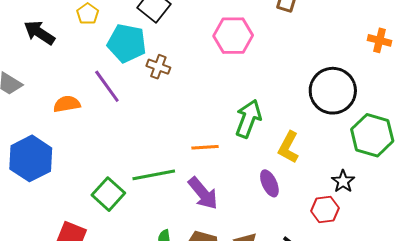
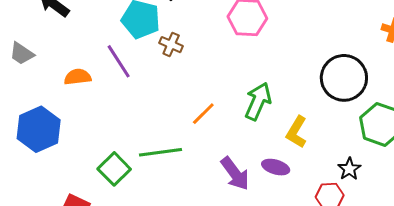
orange line: (205, 147) -> (203, 114), moved, turned -44
purple ellipse: (269, 183) -> (276, 167), turned -52
purple arrow: (203, 193) -> (235, 174), moved

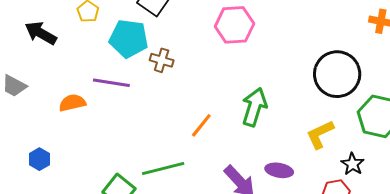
purple line: (119, 61) -> (111, 83), turned -42
blue hexagon: (39, 129) -> (39, 159), size x0.5
yellow L-shape: (297, 132) -> (320, 134), moved, turned 40

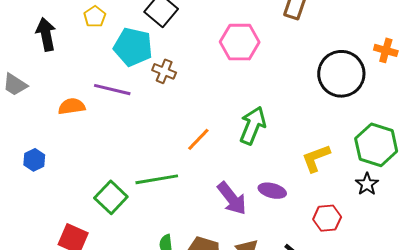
black arrow: (41, 33) -> (46, 34), turned 44
black circle: (337, 74) -> (341, 74), moved
black star: (353, 164) -> (367, 184), moved

